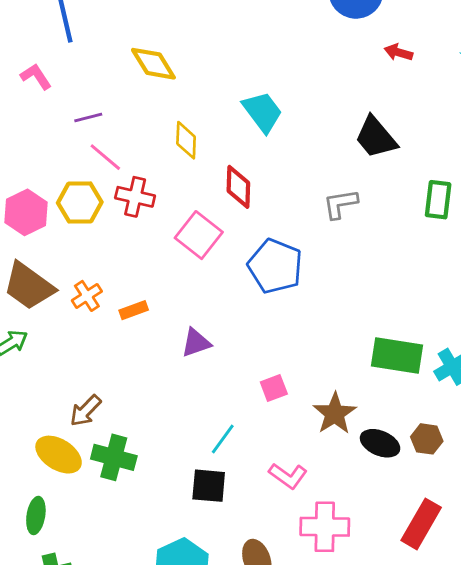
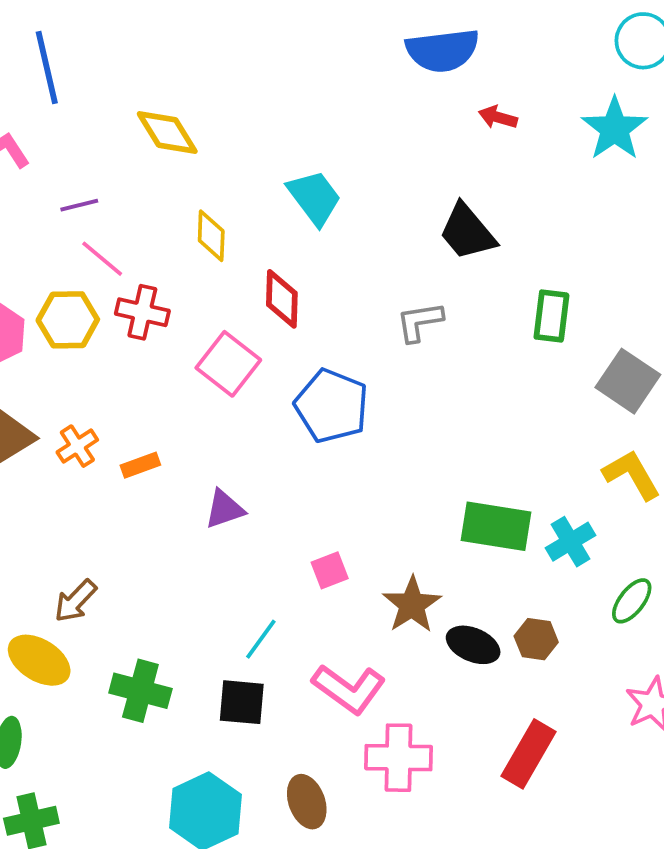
green cross: (114, 457) -> (140, 691), moved
pink L-shape: (288, 476) -> (349, 689), size x1.4

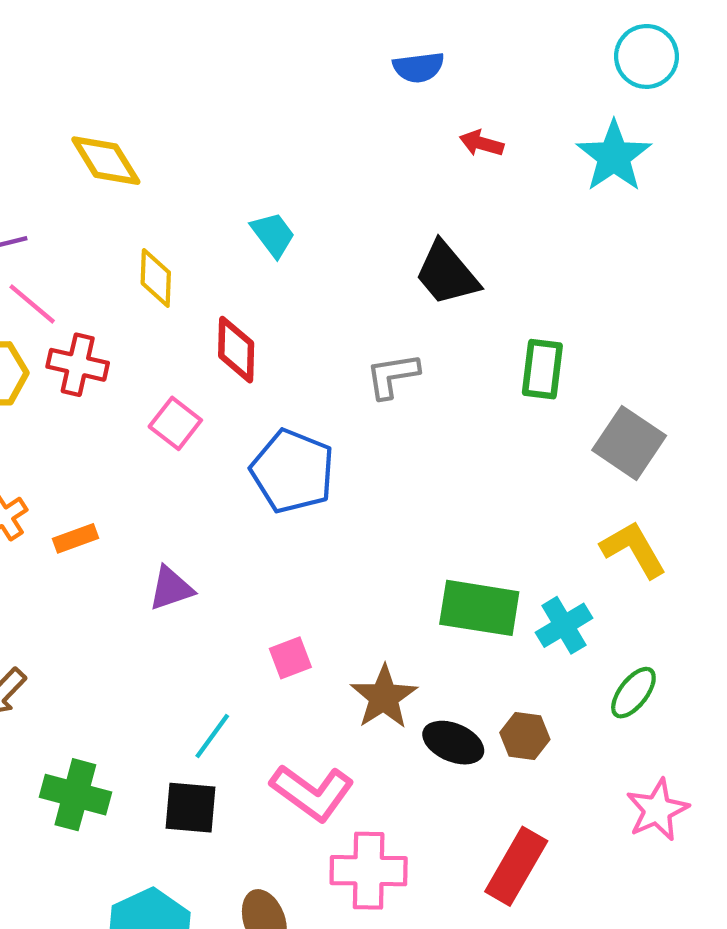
blue semicircle: (442, 50) -> (419, 67), size x0.6
cyan trapezoid: (314, 198) -> (273, 234), size x0.7
pink square: (228, 364) -> (175, 423), size x0.7

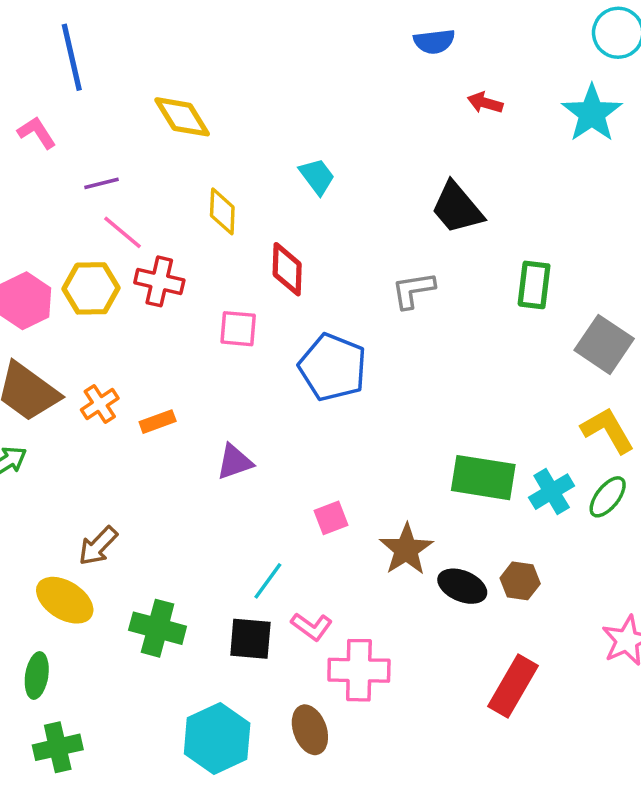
pink square: (175, 423) -> (238, 329), turned -33
green ellipse: (633, 693) -> (608, 497), moved
pink L-shape: (312, 792) -> (312, 626), moved, size x0.6
pink cross: (369, 871) -> (359, 670), moved

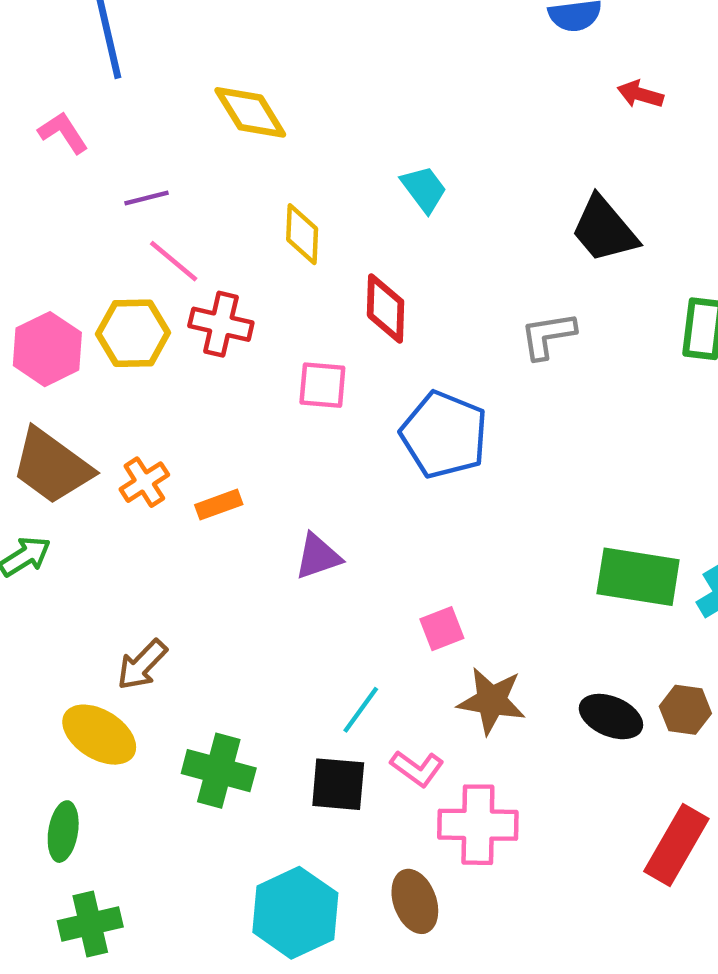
brown star: (406, 549) -> (491, 701), moved, turned -30

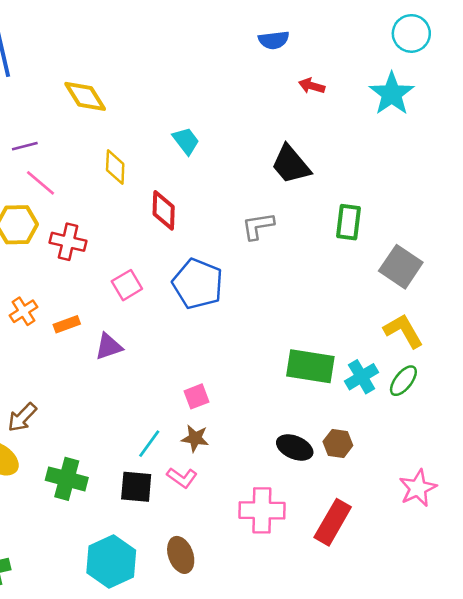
red cross: (221, 324) -> (68, 242), moved
pink square: (322, 385) -> (127, 285), moved, turned -36
purple triangle: (318, 556) -> (109, 347), moved
brown star: (491, 701) -> (195, 438), moved, size x0.7
pink cross: (478, 825) -> (262, 510), moved

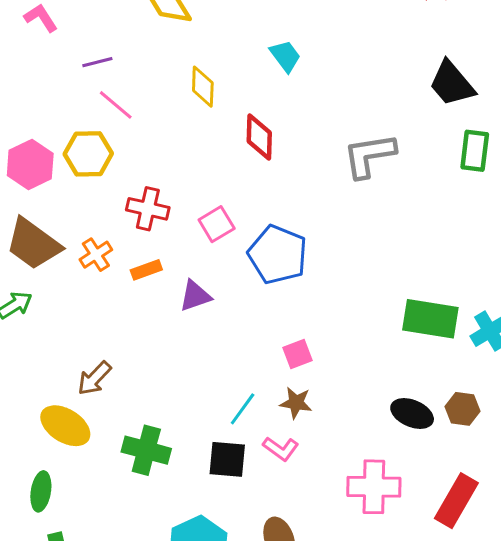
black trapezoid: (291, 164) -> (452, 84), moved
gray L-shape: (258, 226) -> (369, 155), size x1.4
red cross: (68, 242) -> (148, 209), moved
blue pentagon: (198, 284) -> (278, 255), moved

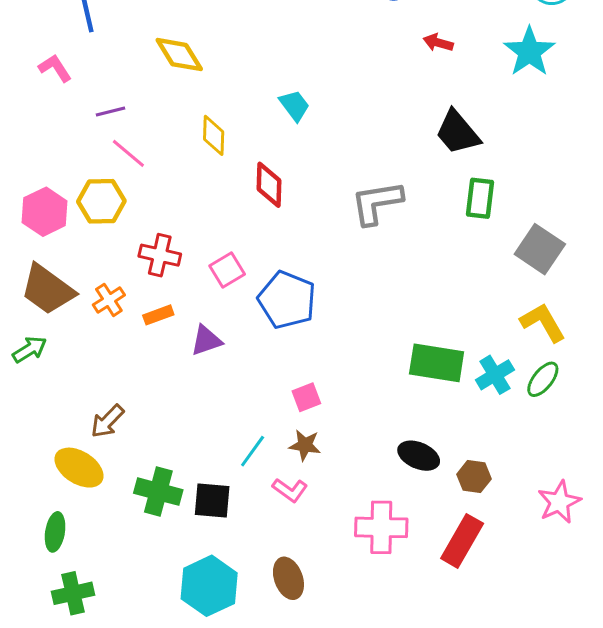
brown hexagon: (462, 409) -> (474, 477), moved
black square: (227, 459) -> (212, 500), moved

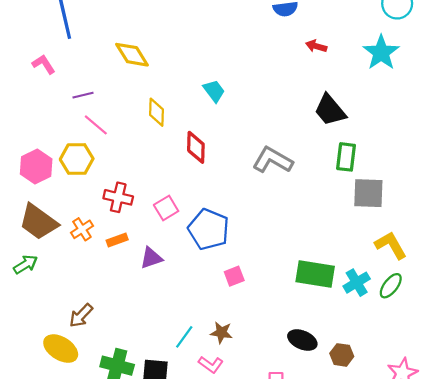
gray L-shape: (377, 203) -> (273, 160), turned 39
gray square: (540, 249) -> (368, 193), moved, turned -32
pink square: (306, 397) -> (234, 276), moved

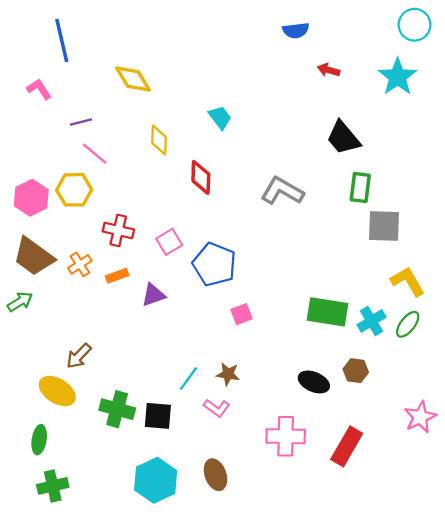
brown hexagon: (342, 355) -> (356, 371), moved

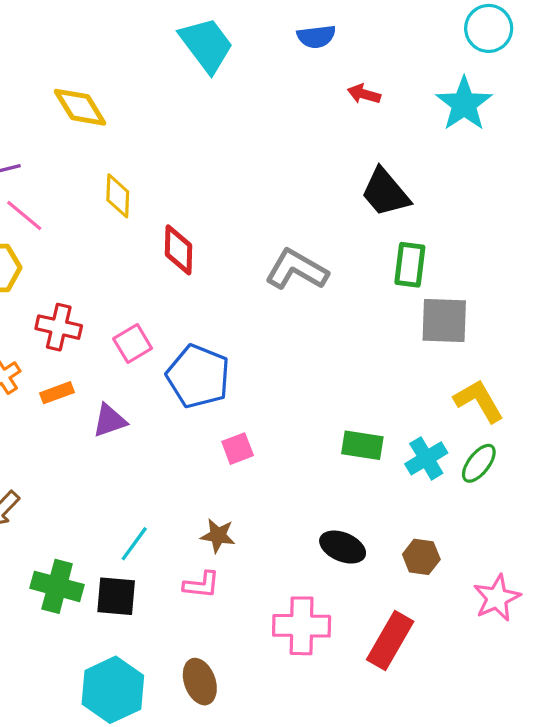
cyan trapezoid: (220, 117) -> (206, 45), moved, size x1.6
green rectangle: (327, 312) -> (362, 445), size x0.7
brown hexagon: (356, 371) -> (421, 557), moved
cyan line: (188, 379) -> (134, 544), moved
pink L-shape: (217, 408) -> (201, 585), turned -30

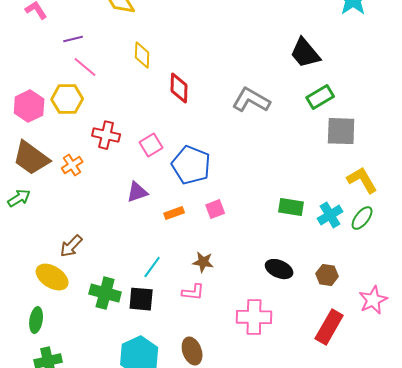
green rectangle: (410, 265) -> (320, 97), turned 52
orange rectangle: (57, 393) -> (174, 213), moved
red rectangle: (390, 641) -> (329, 327), moved

